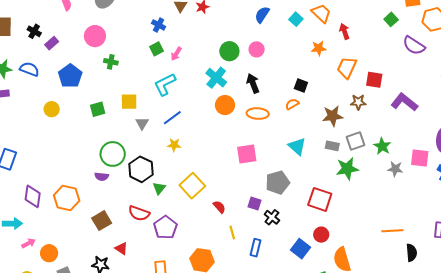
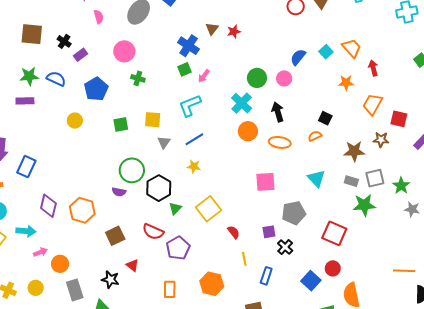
blue semicircle: (262, 15) -> (298, 57), moved
blue cross: (159, 25) -> (189, 46), size x1.5
purple square: (255, 203) -> (269, 232), turned -32

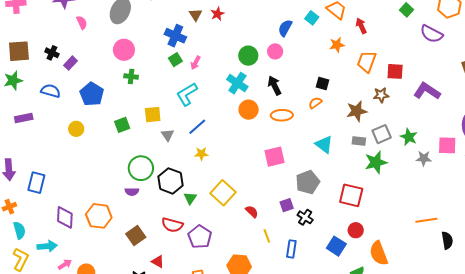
pink circle: (124, 51) -> (124, 50), moved
green star: (29, 76) -> (13, 80), moved

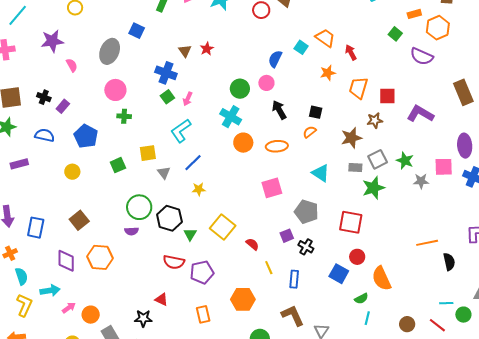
black arrow: (275, 85) -> (279, 110), moved
gray pentagon: (308, 182) -> (306, 212), turned -30
brown square: (136, 235) -> (79, 220), moved
purple pentagon: (200, 237) -> (202, 272), turned 30

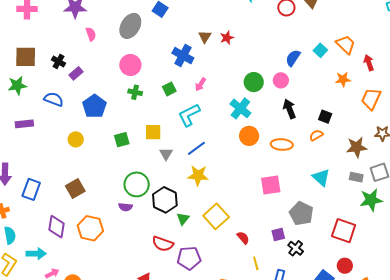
green square: (167, 97) -> (169, 89), moved
yellow star: (199, 189) -> (198, 175), size x1.5

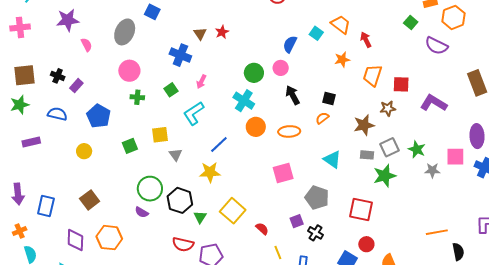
blue line: (196, 148) -> (219, 145), moved
purple semicircle: (125, 207) -> (142, 212), turned 32

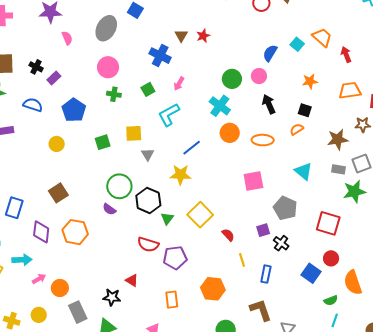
orange star: (342, 59) -> (310, 81), moved
orange trapezoid: (372, 75) -> (350, 91), turned 60
blue rectangle: (46, 206) -> (14, 208), moved

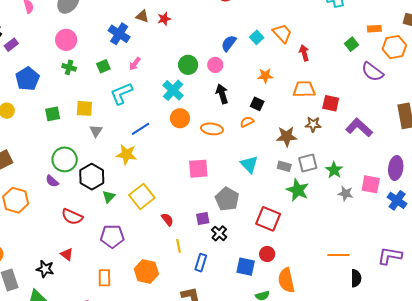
brown triangle: (181, 36) -> (142, 16), turned -48
green star: (354, 192) -> (298, 190), turned 30
red semicircle: (148, 244) -> (72, 217), moved
blue square: (311, 273) -> (246, 267), turned -30

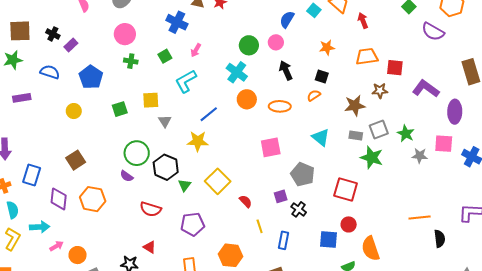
purple ellipse: (396, 168) -> (455, 112), moved

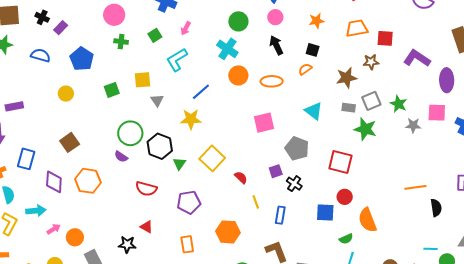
pink circle: (276, 42) -> (275, 17), moved
purple rectangle: (22, 98) -> (14, 106), moved

